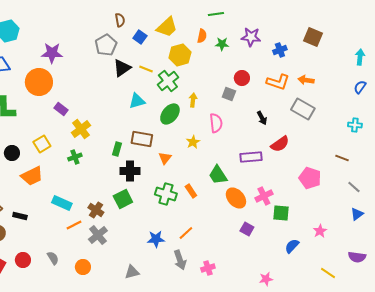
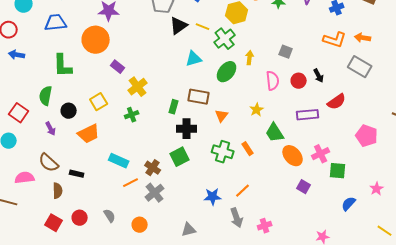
red circle: (242, 78) -> (299, 81), moved
yellow star: (193, 142) -> (257, 110), moved

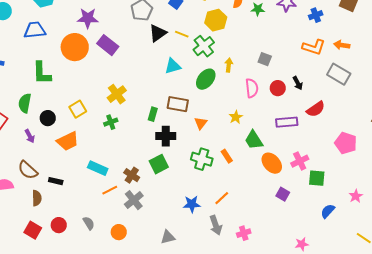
purple rectangle: (118, 67) -> (108, 45), moved, size x1.5

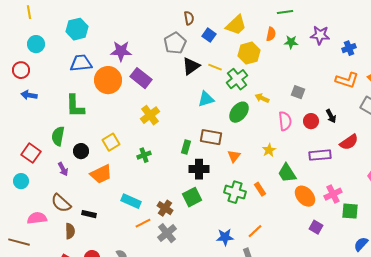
blue trapezoid: (35, 30) -> (81, 63), moved
yellow arrow: (229, 65) -> (262, 98), turned -72
yellow cross: (117, 94) -> (150, 115), moved

